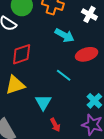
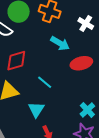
cyan line: (64, 75) -> (45, 82), moved

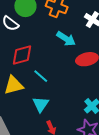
cyan line: (45, 82) -> (41, 76), moved

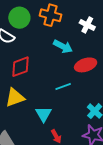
cyan line: (41, 76) -> (63, 86), moved, turned -56

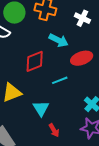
red diamond: (20, 67) -> (35, 61), moved

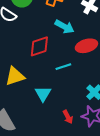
red arrow: (54, 130) -> (68, 117), moved

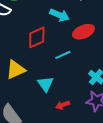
red arrow: (68, 117) -> (63, 105), moved, turned 104

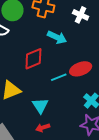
red ellipse: (84, 32) -> (81, 69), moved
red arrow: (63, 105) -> (43, 128), moved

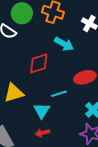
cyan line: (59, 77) -> (59, 94), moved

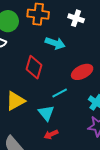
red diamond: (39, 63) -> (34, 67), turned -45

